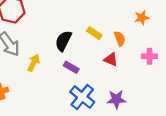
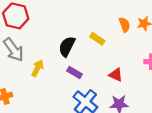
orange semicircle: (120, 39) -> (125, 25), moved
red triangle: (111, 60) -> (116, 75), moved

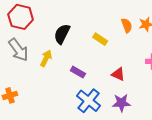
black semicircle: (67, 46) -> (62, 34), moved
yellow arrow: (37, 68) -> (46, 58), moved

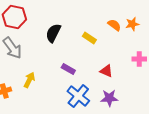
orange semicircle: (127, 25) -> (114, 25), turned -32
yellow arrow: (46, 58) -> (29, 80), moved

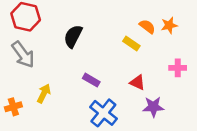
yellow rectangle: (89, 38) -> (131, 44), moved
purple star: (109, 98) -> (153, 107), moved

